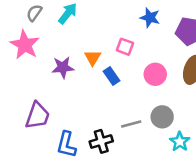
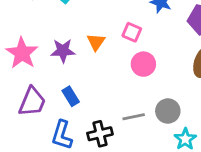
pink star: (25, 45) -> (22, 53), moved
pink circle: (155, 74) -> (143, 64), moved
blue rectangle: (111, 76) -> (71, 96), moved

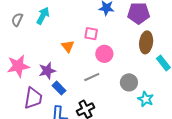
purple star: (63, 51) -> (47, 71), moved
pink star: (22, 53) -> (18, 66), turned -30
gray line: (134, 117) -> (92, 77), moved

